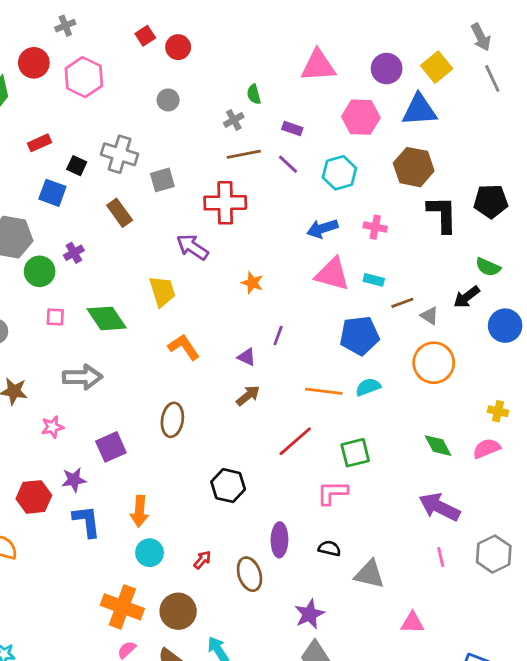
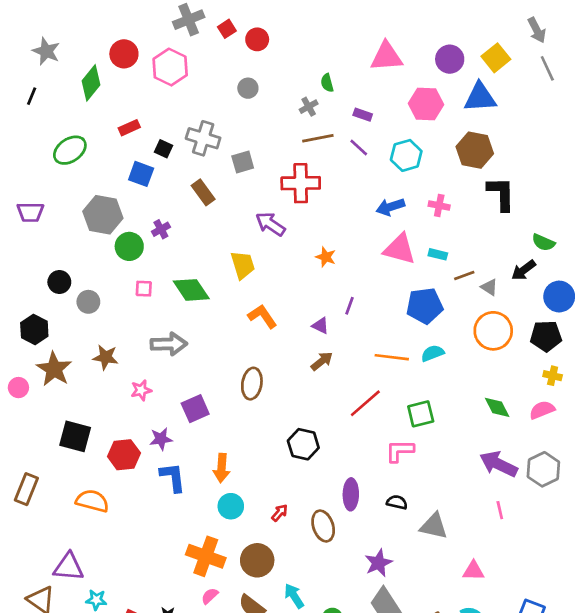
gray cross: (65, 26) -> (189, 20), moved, size x1.6
black pentagon: (491, 201) -> (546, 336), moved
gray hexagon: (494, 554) -> (543, 469), moved

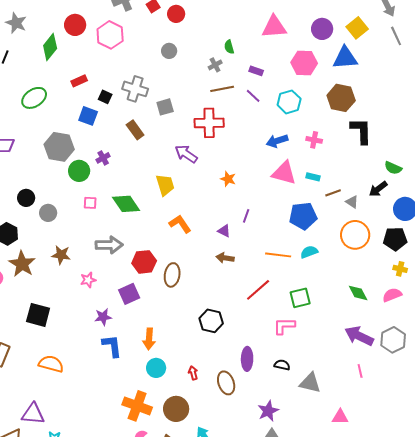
brown arrow: (322, 361) -> (225, 258), turned -132
red hexagon: (124, 455) -> (144, 262), moved
red arrow: (280, 513) -> (193, 373), turned -56

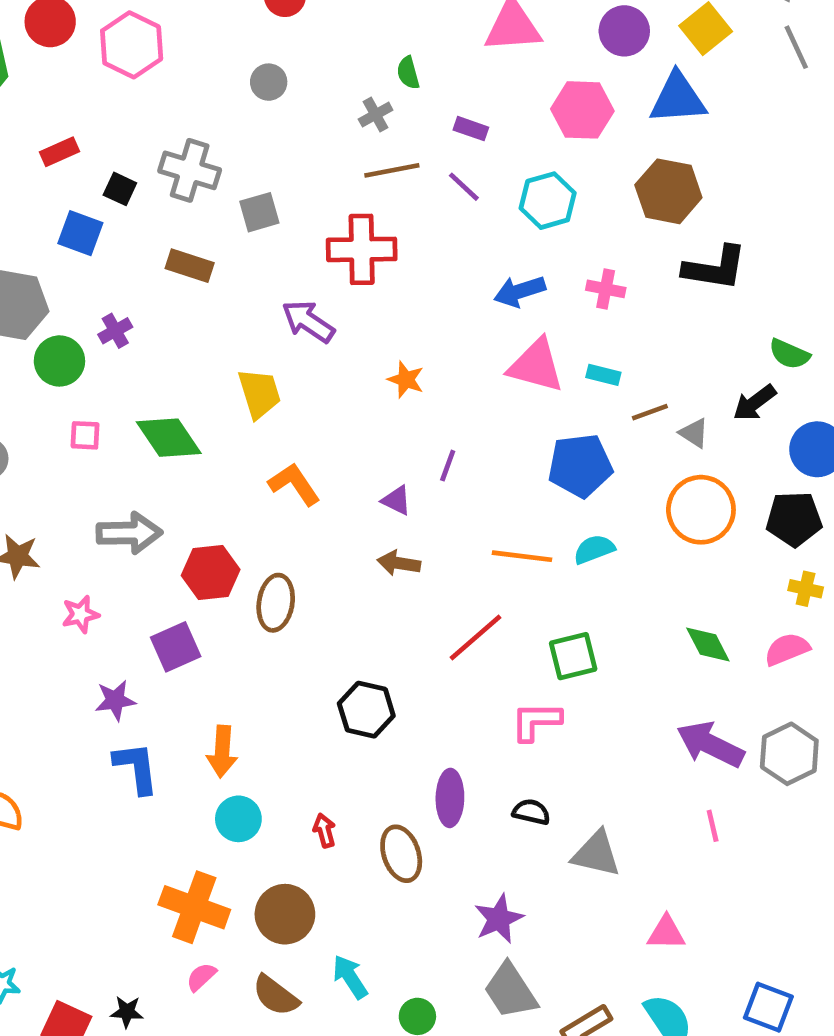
brown rectangle: (135, 130) -> (190, 266), turned -36
black L-shape: (361, 131) -> (715, 268), turned 100

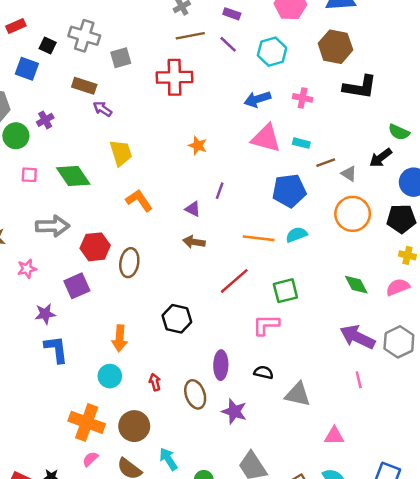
purple arrow: (308, 321) -> (102, 109), moved, size x0.7
orange arrow: (222, 751) -> (120, 338), moved
purple star: (499, 919) -> (234, 411), moved, turned -30

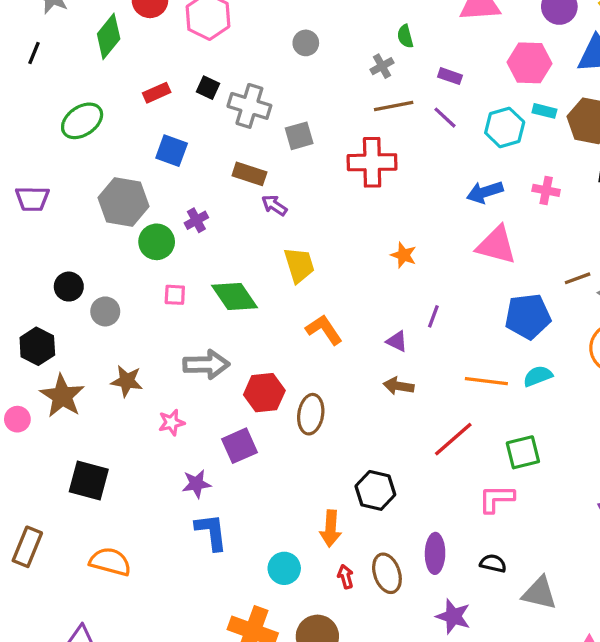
black square: (48, 46) -> (208, 88), moved
cyan rectangle: (301, 143) -> (544, 111), moved
orange arrow: (120, 338) -> (331, 529), moved
brown ellipse: (195, 394) -> (387, 573), moved

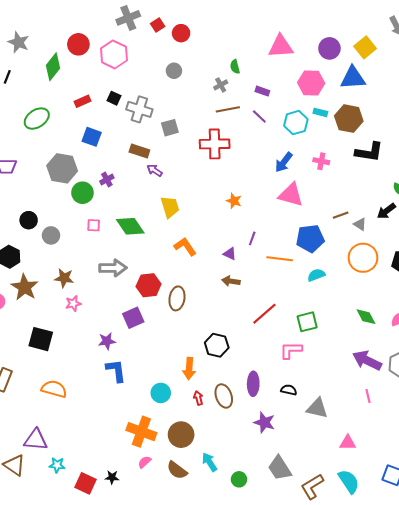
blue arrow: (485, 192) -> (284, 162), turned -35
orange line: (486, 381) -> (280, 259), moved
pink star: (172, 422) -> (73, 304), moved

